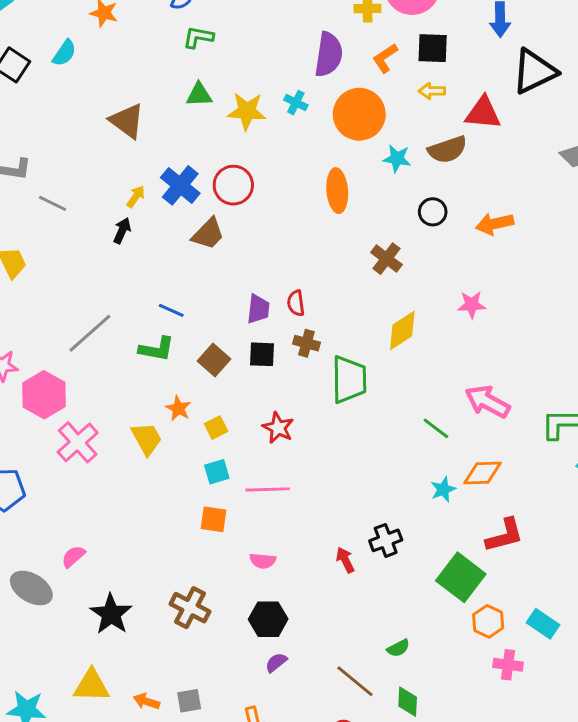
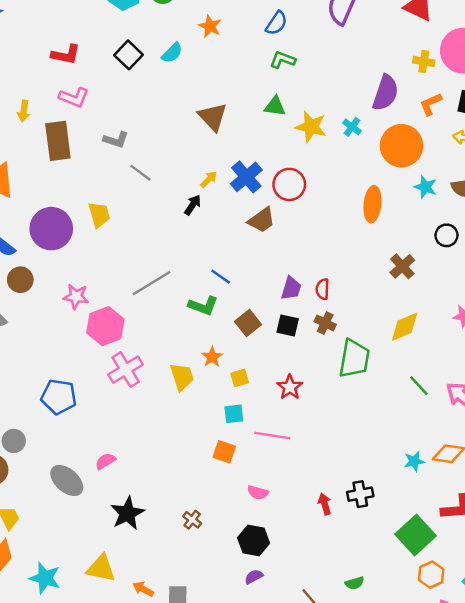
green line: (436, 428) -> (419, 386), moved
brown cross: (190, 608) -> (192, 520), size x0.6

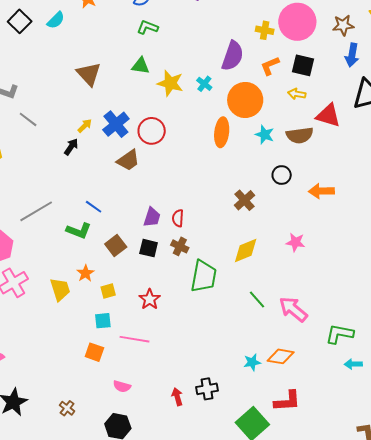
orange ellipse: (372, 204) -> (222, 132), moved

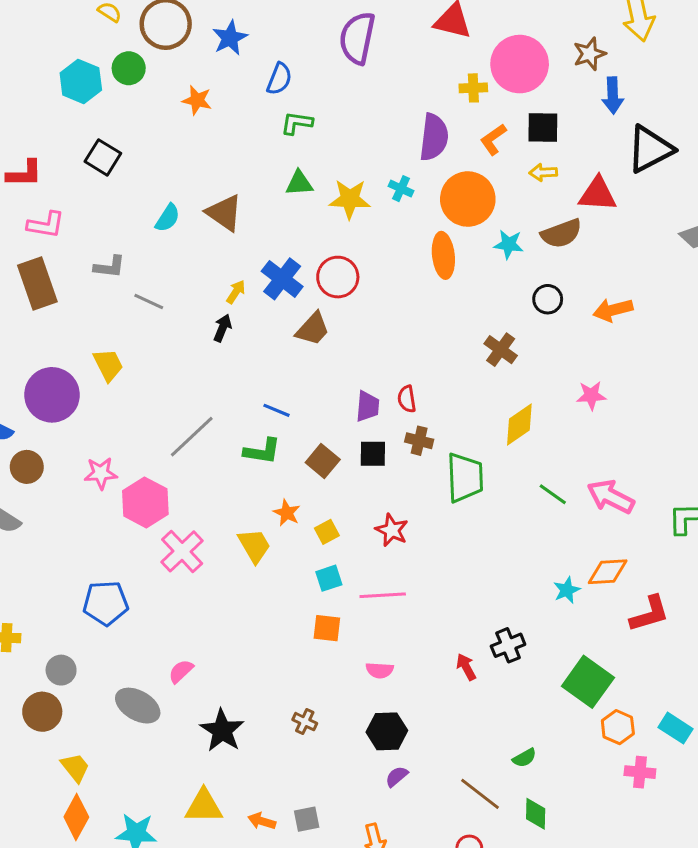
cyan semicircle: (56, 20) -> (168, 218), moved
red L-shape: (287, 401) -> (649, 614), moved

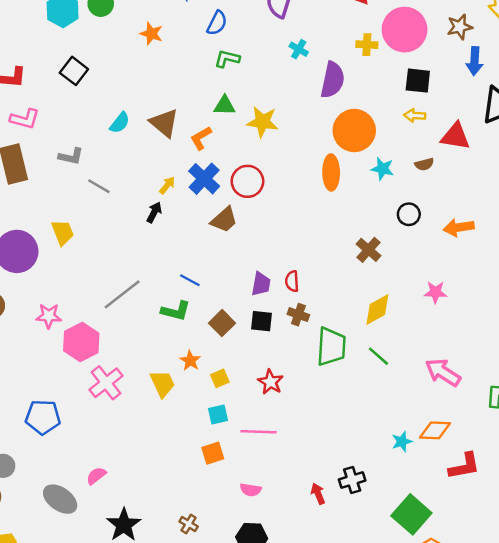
orange L-shape: (493, 139) -> (201, 138), moved
cyan cross: (401, 189) -> (299, 49), moved
brown semicircle: (561, 234) -> (424, 164), size x0.6
green line: (553, 494) -> (378, 356), moved
orange square: (327, 628) -> (213, 453), turned -30

